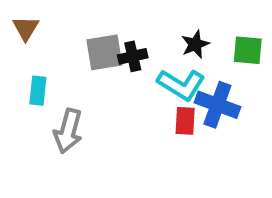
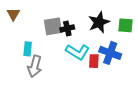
black star: (195, 44) -> (99, 22), size x1.5
cyan L-shape: (181, 85) -> (78, 52), moved
cyan rectangle: (38, 91) -> (28, 49), moved

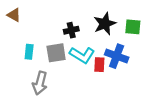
brown triangle: (13, 14) -> (14, 15), turned -32
gray square: (53, 26) -> (56, 53), moved
gray arrow: (35, 66) -> (40, 83), moved

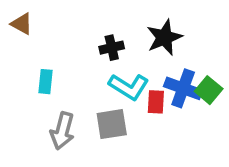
green square: (133, 27) -> (209, 90), moved, turned 35
gray square: (56, 53) -> (112, 124), moved

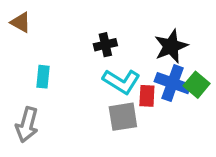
black star: (164, 37) -> (171, 46), moved
gray square: (112, 124) -> (123, 117), moved
gray arrow: (62, 131) -> (27, 125), moved

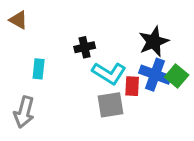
black cross: (105, 45) -> (85, 47), moved

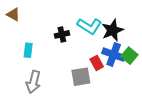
cyan L-shape: (109, 73) -> (89, 26), moved
red rectangle: (132, 86) -> (97, 63), turned -32
gray arrow: (24, 112) -> (33, 82), moved

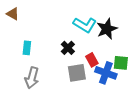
black cross: (62, 34) -> (68, 48), moved, turned -32
blue cross: (114, 55) -> (106, 73), moved
green square: (129, 56) -> (121, 63), moved, turned -35

